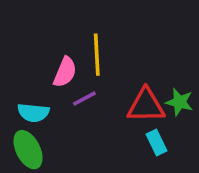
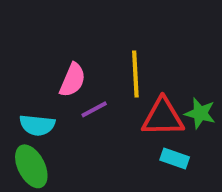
yellow line: (97, 55) -> (135, 74), moved
cyan rectangle: (157, 143) -> (175, 158), turned -45

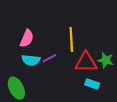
pink semicircle: (73, 80) -> (27, 38), moved
cyan semicircle: (37, 125) -> (31, 60), moved

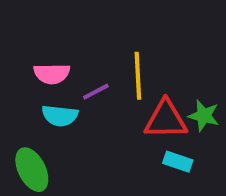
pink semicircle: (27, 38) -> (52, 74), turned 66
purple line: (50, 58) -> (96, 92), moved

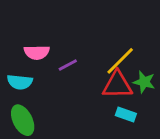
yellow line: (138, 76) -> (120, 61), moved, turned 48
cyan semicircle: (60, 116) -> (20, 82), moved

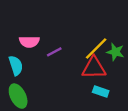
cyan semicircle: (20, 82) -> (16, 65), turned -114
green star: (144, 82) -> (115, 52), moved

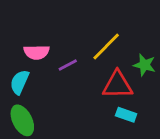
yellow line: (96, 49) -> (106, 47), moved
cyan semicircle: (16, 65) -> (20, 82), turned -138

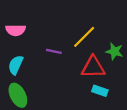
pink semicircle: (37, 52) -> (16, 30), moved
purple line: (68, 65) -> (54, 51), turned 40

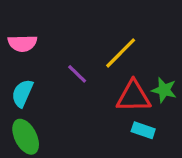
purple line: (54, 51) -> (77, 74), turned 32
green star: (114, 51) -> (164, 90), moved

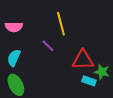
yellow line: (121, 53) -> (61, 24), moved, turned -60
green star: (164, 90) -> (102, 72), moved

